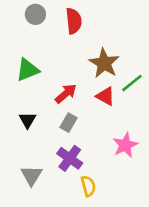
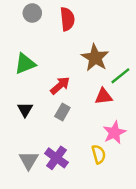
red triangle: (105, 96) -> (104, 96), moved, turned -36
purple cross: (70, 158) -> (56, 158), moved
yellow semicircle: (88, 186) -> (99, 154), moved

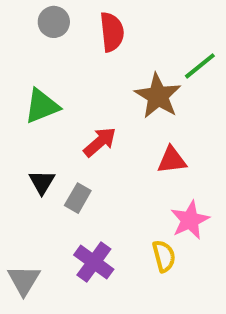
green line: (120, 76) -> (200, 66), moved
gray rectangle: (62, 112) -> (78, 198), moved
gray triangle: (29, 160) -> (24, 280), moved

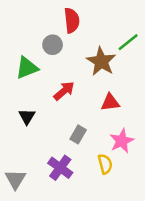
gray circle: (54, 22) -> (53, 45), moved
gray rectangle: (78, 198) -> (78, 134), moved

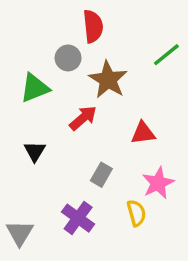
brown star: (101, 61) -> (108, 80), moved

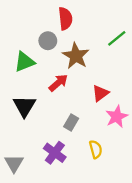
red triangle: (143, 133) -> (100, 93), turned -30
black triangle: (35, 151) -> (24, 106), size x1.5
pink star: (158, 183) -> (117, 117), moved

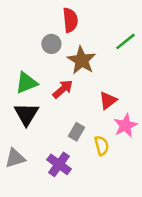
green triangle: (24, 62) -> (26, 83), moved
yellow semicircle: (96, 149) -> (102, 146), moved
gray triangle: (14, 163) -> (15, 158), moved, turned 42

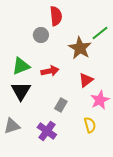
brown star: (82, 60) -> (80, 48), moved
red arrow: (63, 89) -> (50, 71), turned 30
yellow semicircle: (102, 146) -> (90, 125), moved

